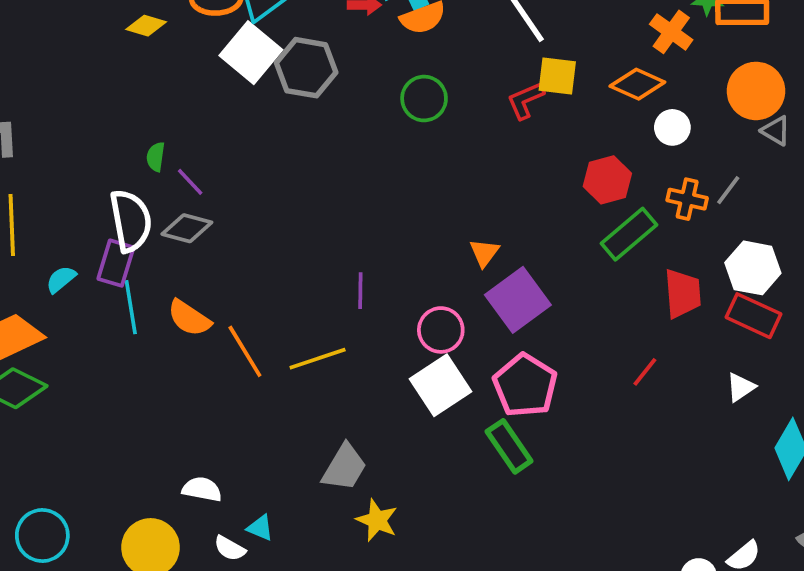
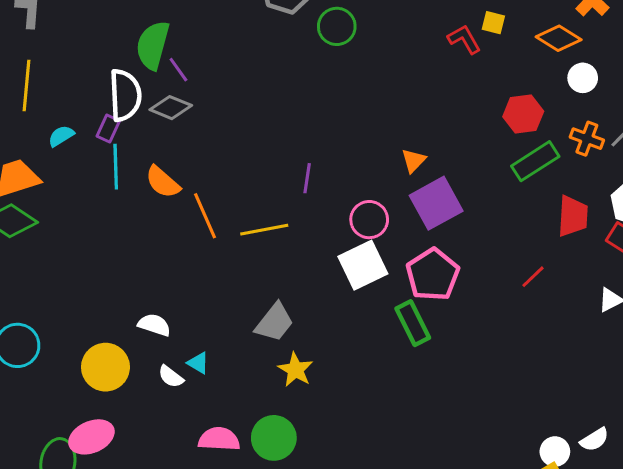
yellow square: (557, 76) -> (493, 23), size x0.7
green circle: (424, 99) -> (337, 26), moved
red L-shape: (525, 100) -> (464, 39), turned 76
green semicircle: (156, 157) -> (153, 45), size x2.0
purple rectangle: (116, 263) -> (108, 129), size x0.7

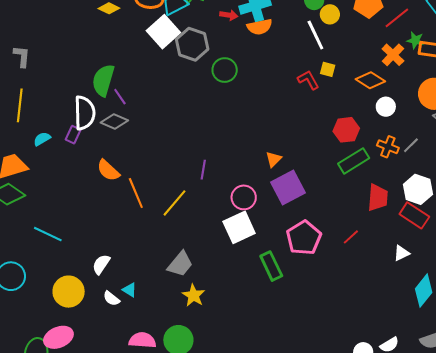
cyan line: (116, 167) -> (48, 234), moved, turned -64
yellow line: (264, 230) -> (175, 203), turned -40
pink pentagon: (433, 275) -> (304, 238), moved
white semicircle: (154, 325) -> (101, 264), turned -75

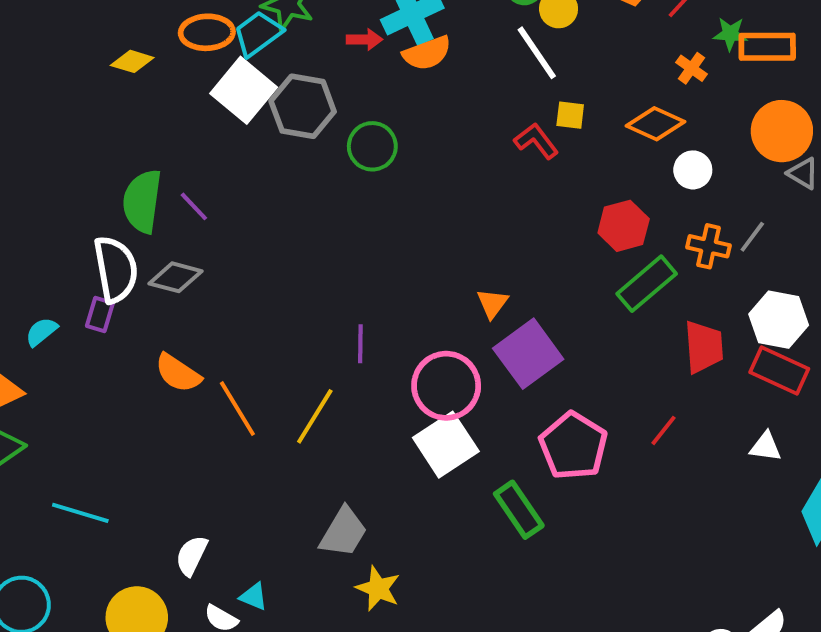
orange cross: (393, 55) -> (692, 68), size x0.7
purple line: (120, 97) -> (194, 206), moved
pink circle: (244, 197) -> (446, 386), size x1.4
white triangle: (401, 253) -> (766, 447), turned 42

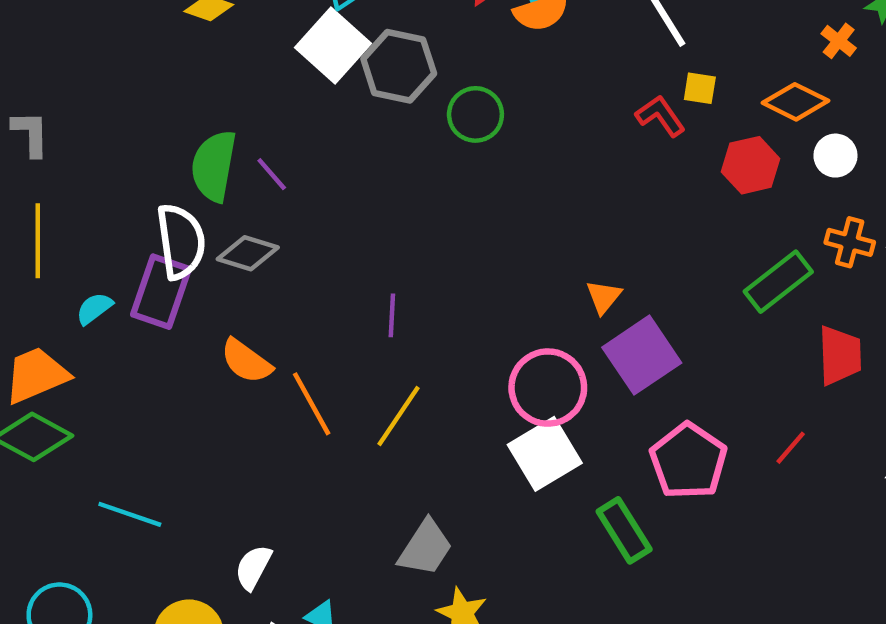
red hexagon: (624, 226) -> (751, 165), moved
purple rectangle: (100, 314) -> (161, 292), size x1.8
purple line: (360, 344) -> (392, 315), moved

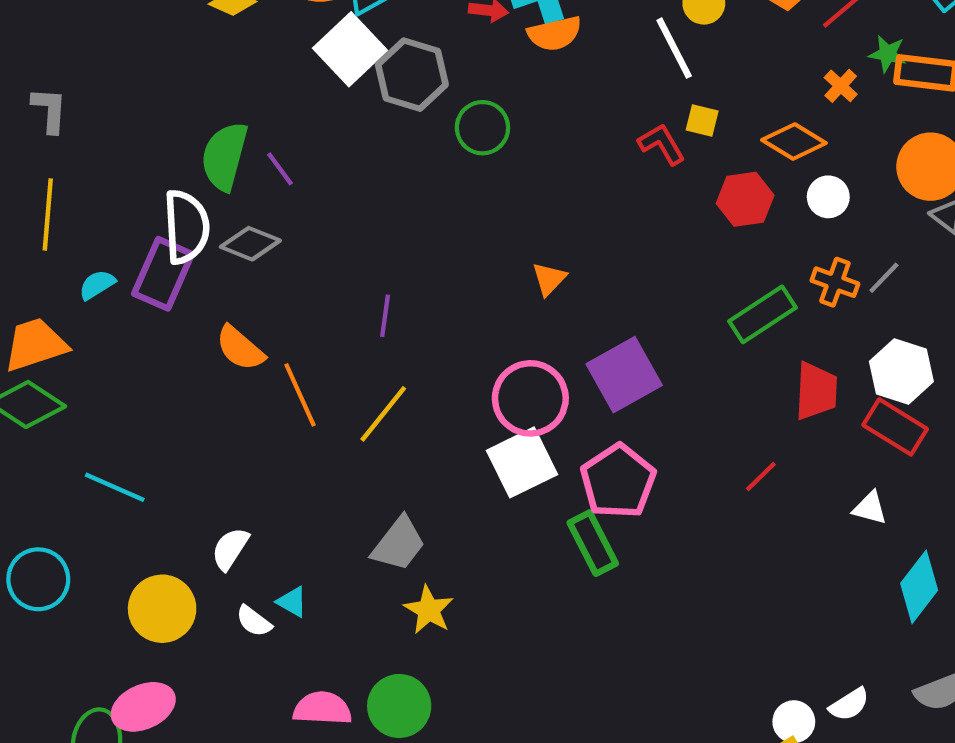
orange triangle: (604, 297) -> (549, 279), moved
pink pentagon: (688, 461) -> (618, 481), moved

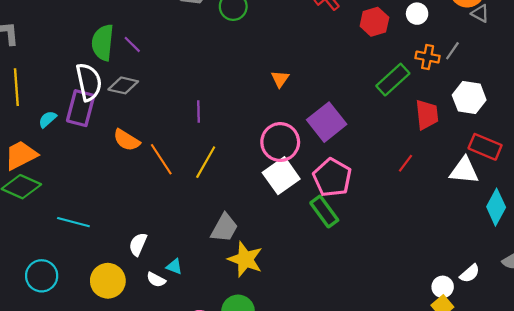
red rectangle: (895, 427) -> (485, 147), moved
white triangle: (870, 508) -> (464, 171), size x1.6
yellow star: (429, 610) -> (245, 259), size x1.4

